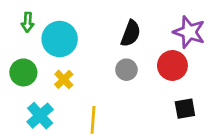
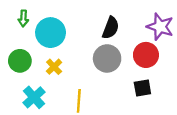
gray circle: (126, 70) -> (107, 58), size x1.5
black square: (185, 109) -> (142, 88), moved

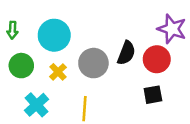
green arrow: (23, 18) -> (12, 30), moved
black semicircle: (111, 28) -> (126, 53), moved
gray circle: (107, 58) -> (93, 63), moved

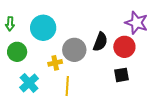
yellow cross: (58, 72) -> (55, 63), moved, turned 32

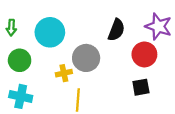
black semicircle: (100, 42) -> (116, 30), moved
cyan cross: (29, 83) -> (21, 96), moved, turned -36

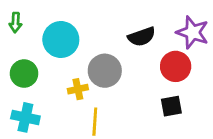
green arrow: (11, 28) -> (16, 23), moved
black semicircle: (116, 30) -> (142, 37), turned 50

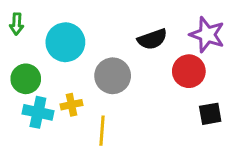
yellow cross: (78, 89) -> (71, 105), moved
black square: (171, 106) -> (210, 114), moved
cyan cross: (25, 117) -> (38, 112), moved

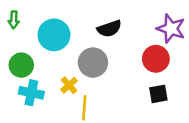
black semicircle: (152, 39) -> (109, 29), moved
yellow cross: (71, 105) -> (69, 85), moved, turned -30
black square: (210, 114) -> (158, 94), moved

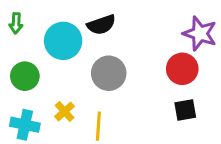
black semicircle: (109, 29) -> (101, 25), moved
yellow cross: (69, 85) -> (65, 111), moved
cyan cross: (31, 93) -> (25, 125), moved

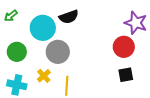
green arrow: (16, 23) -> (11, 16), turned 48
gray circle: (109, 73) -> (58, 52), moved

